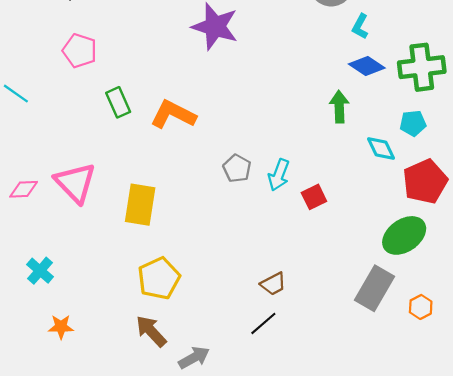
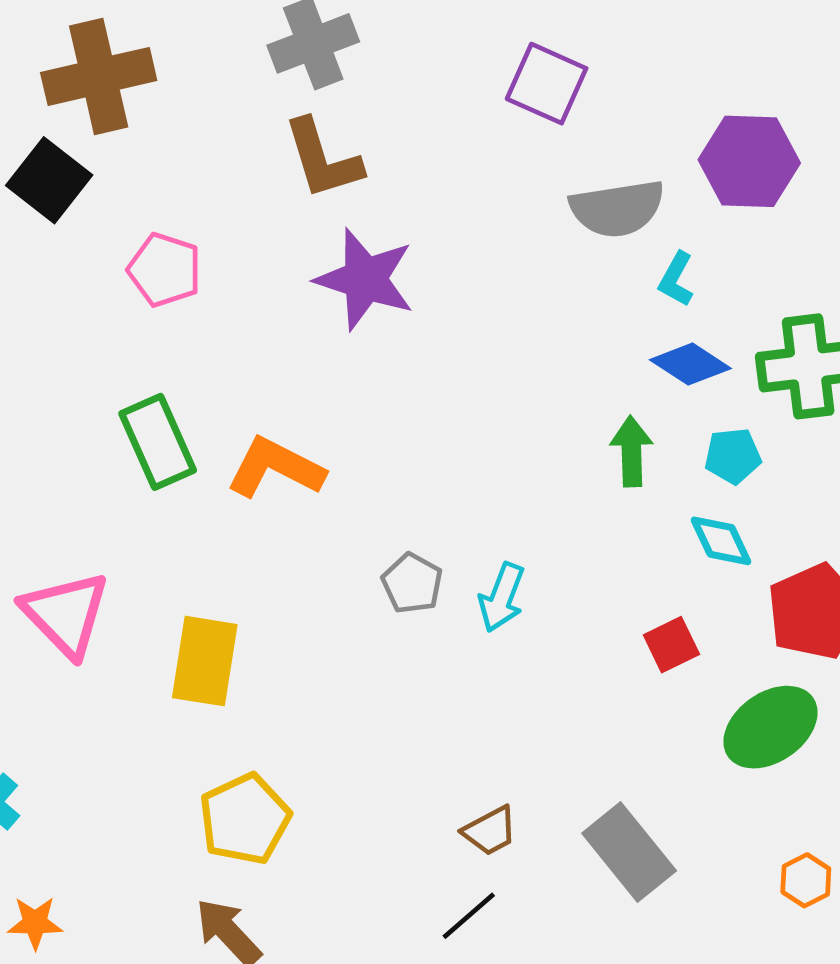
pink pentagon: (80, 51) -> (165, 270), moved
green rectangle: (118, 102) -> (158, 442), size x1.4
cyan pentagon: (413, 123) -> (733, 456), moved
red square: (314, 197) -> (671, 645), moved
gray rectangle: (374, 288) -> (629, 852), moved, turned -69

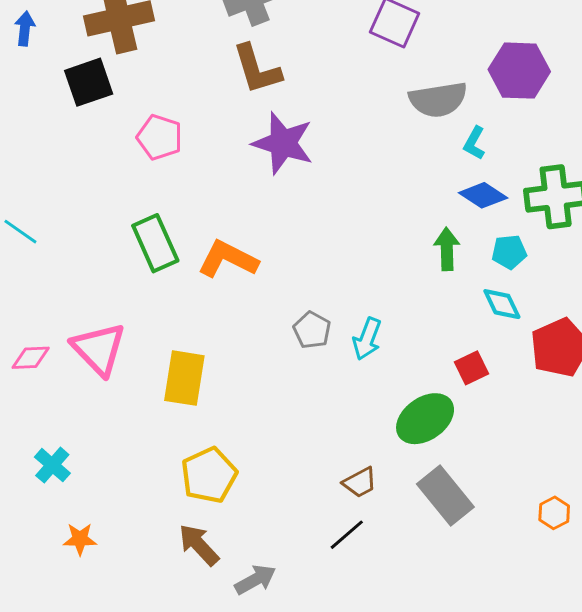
black square: (49, 180) -> (89, 82), turned 33
green ellipse: (770, 727) -> (425, 419), moved

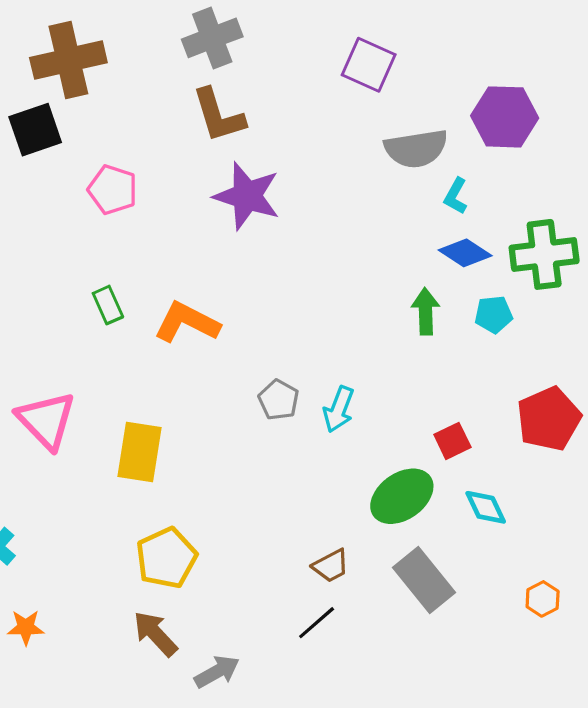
green rectangle: (155, 243) -> (108, 305), size x0.6
cyan diamond: (502, 304) -> (486, 507), moved

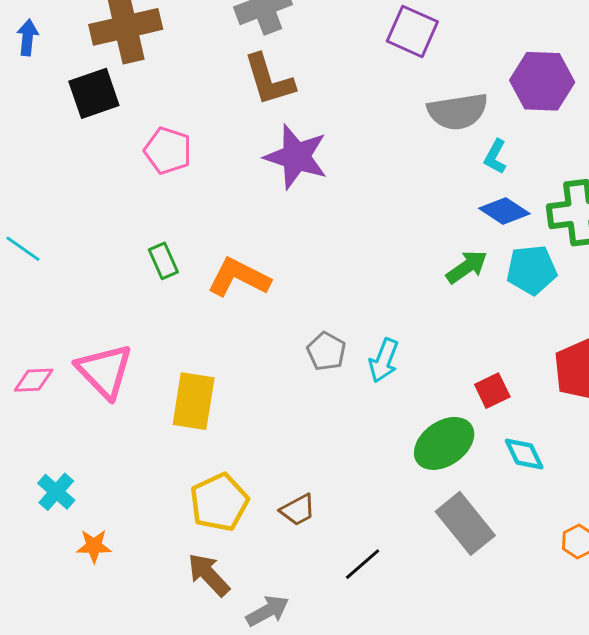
green arrow: (426, 311) -> (467, 267), turned 57
cyan pentagon: (494, 315) -> (532, 270), size x1.4
brown trapezoid: (331, 566) -> (298, 510), moved
orange star: (26, 627) -> (94, 546), moved

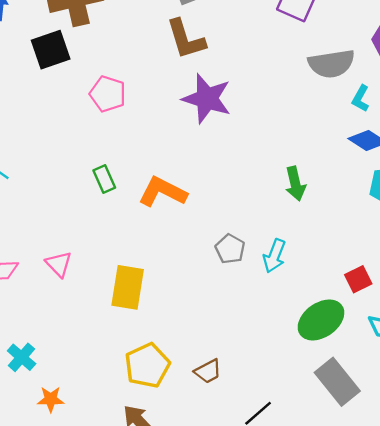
green arrow: (467, 267) -> (295, 184), moved, turned 112
pink triangle: (105, 371) -> (59, 264), size x0.6

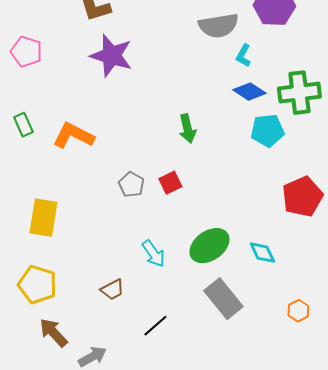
cyan arrow: (274, 256) -> (153, 254), moved, turned -56
red square: (358, 279) -> (170, 183), moved
yellow pentagon: (147, 365) -> (37, 285), moved, turned -30

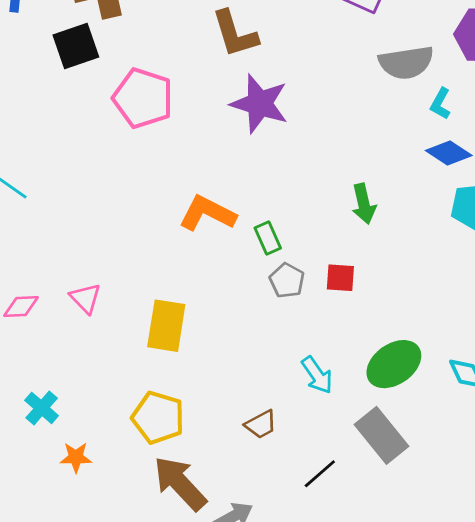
pink pentagon: (26, 52) -> (143, 98), size x1.4
green rectangle: (23, 125) -> (268, 238), moved
red square: (170, 183) -> (340, 278), turned 30
gray rectangle: (223, 299) -> (382, 435), moved
brown arrow: (53, 333) -> (180, 483), size x1.4

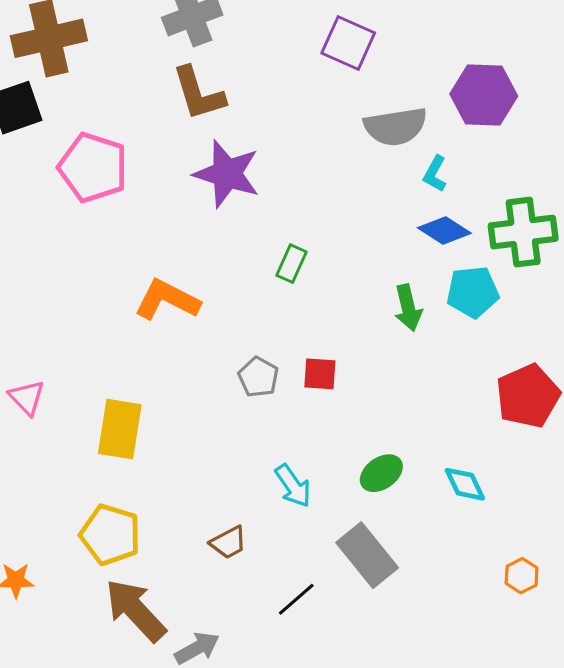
green arrow: (364, 204) -> (408, 308), moved
green rectangle: (268, 238) -> (292, 264), moved, turned 48
green ellipse: (394, 364) -> (381, 473), size x0.7

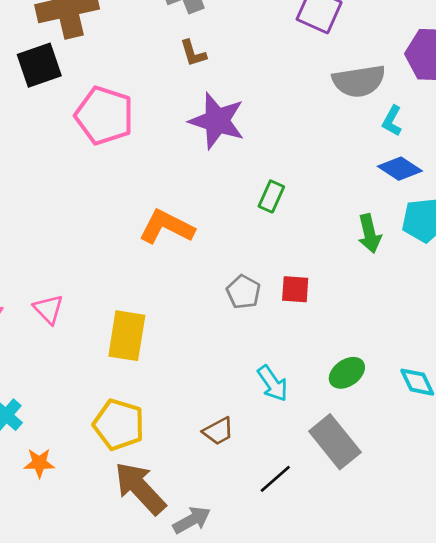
brown L-shape: (199, 93) -> (193, 53), size x0.6

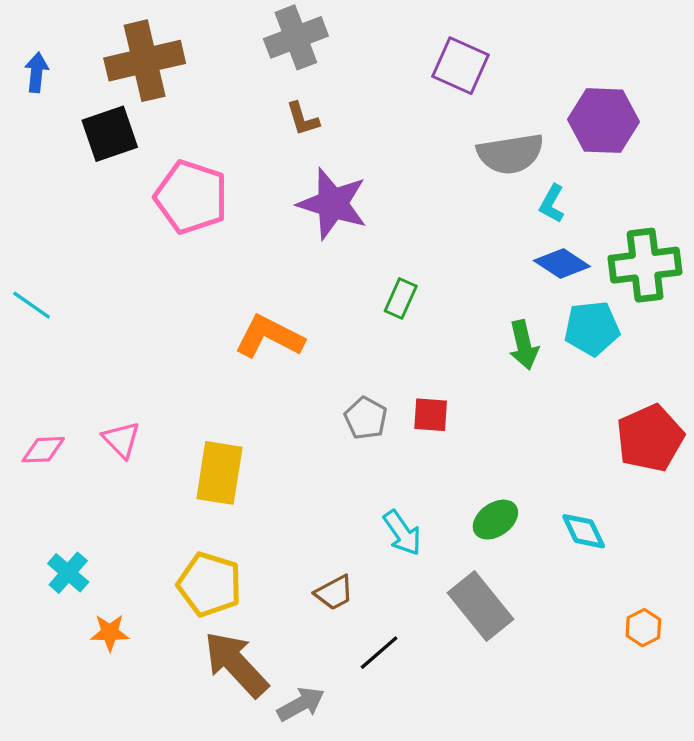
black line: (275, 479) -> (379, 653), moved

